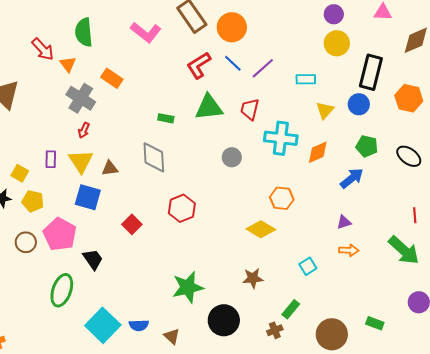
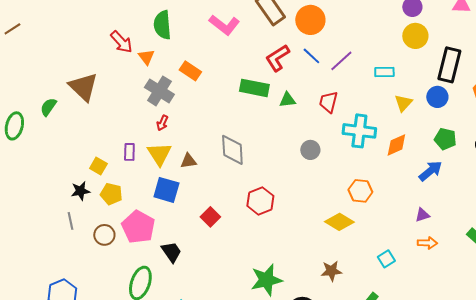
green triangle: (209, 107) -> (287, 100), size x0.6
green rectangle: (166, 118) -> (254, 88), moved, size x1.8

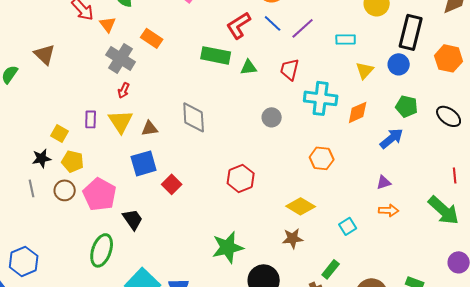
brown triangle: (83, 87) -> (45, 54), size x0.7
blue square: (166, 190) -> (144, 163), moved, turned -32
red hexagon: (260, 201) -> (241, 178), moved
yellow diamond: (339, 222) -> (301, 206), moved
brown circle: (104, 235) -> (65, 190), moved

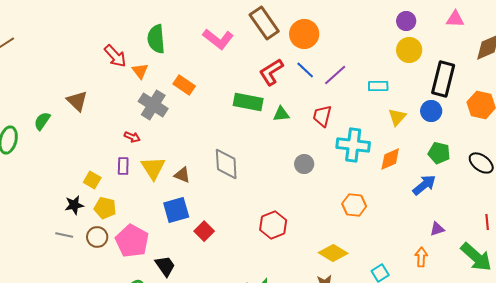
red arrow: (124, 90) -> (132, 137), moved, turned -91
brown triangle: (150, 128) -> (182, 175), turned 30
purple triangle: (384, 182) -> (437, 229), moved
gray line: (32, 188) -> (64, 235), turned -66
orange arrow: (389, 210) -> (421, 257), turned -90

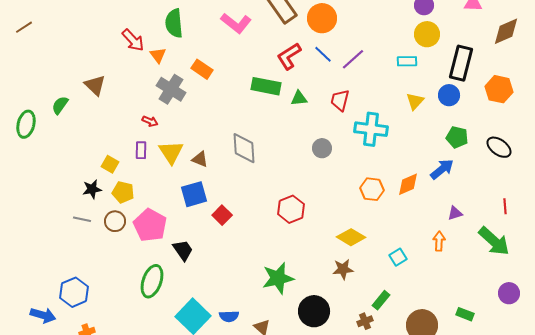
cyan rectangle: (378, 86) -> (407, 61), moved
orange diamond: (390, 159) -> (408, 184), moved

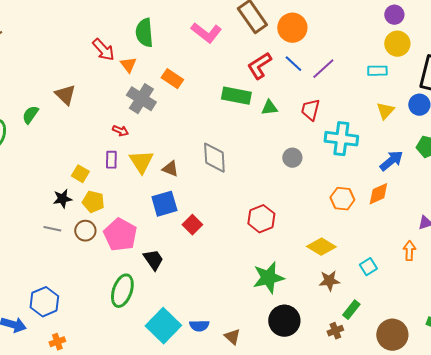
blue arrow: (442, 169) -> (391, 161), moved
brown star: (343, 269) -> (329, 281), moved
green star: (278, 278) -> (268, 278), moved

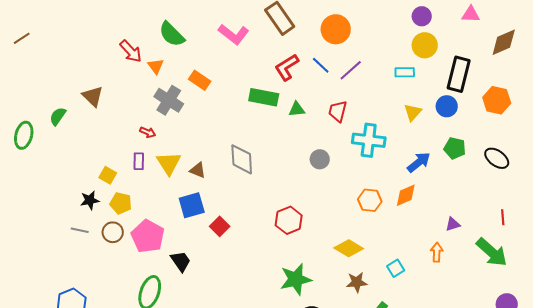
orange circle: (292, 28) -> (336, 29), moved
green semicircle: (144, 33) -> (172, 34), turned -40

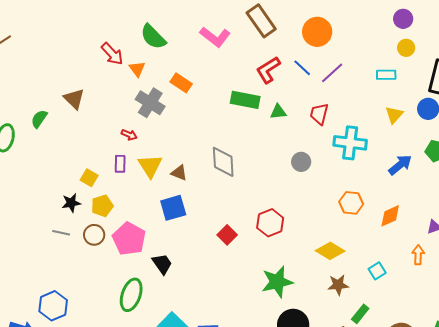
yellow circle: (425, 45) -> (406, 48), size x0.7
orange diamond: (406, 195) -> (390, 216), moved
yellow pentagon: (121, 203) -> (102, 206), turned -30
red square: (220, 226) -> (227, 235), moved

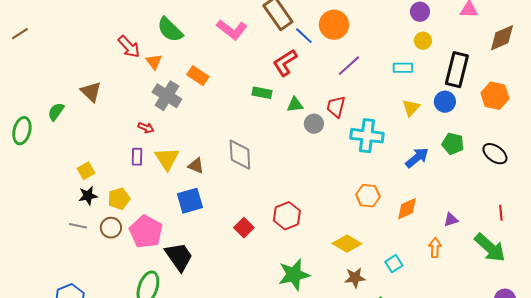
blue line: (302, 68) -> (304, 36), moved
green rectangle: (245, 100) -> (262, 93), size x0.7
gray circle: (301, 162) -> (314, 124), moved
yellow square: (89, 178) -> (86, 171), moved, turned 30
black trapezoid: (162, 264) -> (179, 257), size x1.4

